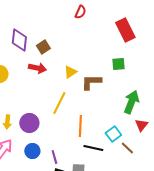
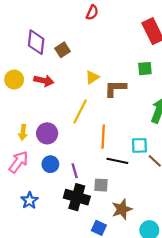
red semicircle: (80, 12) -> (92, 12), moved
red arrow: (37, 68) -> (44, 81), moved
cyan square: (113, 134) -> (139, 145), turned 35

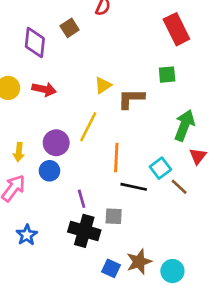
brown square: (62, 50) -> (70, 28), moved
purple circle: (47, 133) -> (56, 143), moved
cyan square: (139, 145) -> (160, 168), turned -35
blue circle: (50, 164) -> (49, 171), moved
brown star: (122, 209) -> (139, 262), moved

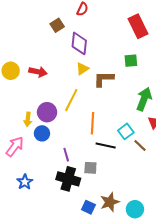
purple diamond: (35, 42) -> (79, 43), moved
yellow arrow: (19, 152) -> (28, 119), moved

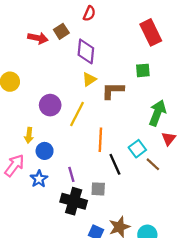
red arrow: (38, 72) -> (38, 38), moved
purple circle: (47, 112) -> (50, 105), moved
black line: (106, 146) -> (115, 164), turned 54
blue star: (25, 182) -> (39, 179), moved

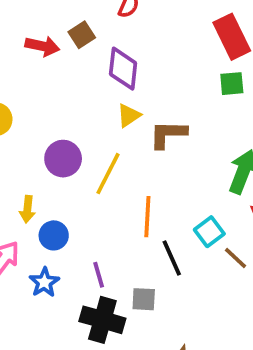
green square: (143, 70) -> (232, 84), moved

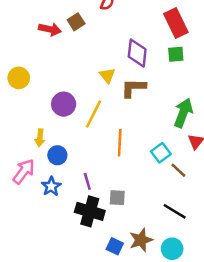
purple diamond: (123, 69) -> (137, 53), moved
yellow triangle: (129, 115) -> (107, 75), turned -35
black line: (172, 258) -> (175, 211), moved, turned -35

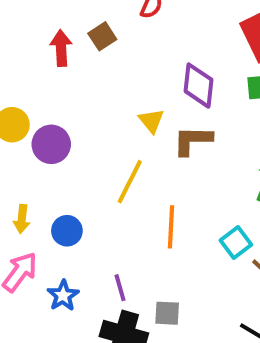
red arrow: (50, 29) -> (61, 48), turned -105
purple circle: (64, 104) -> (51, 144), moved
yellow arrow: (40, 138) -> (22, 219), moved
blue circle: (57, 155) -> (67, 231), moved

